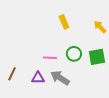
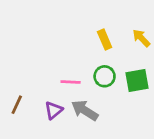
yellow rectangle: (64, 22) -> (105, 40), moved
purple triangle: (38, 78) -> (54, 110), turned -40

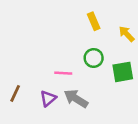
yellow rectangle: (105, 40) -> (94, 21), moved
green circle: (105, 76) -> (94, 58), moved

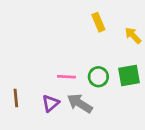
green circle: (94, 58) -> (98, 77), moved
brown line: (15, 93) -> (16, 98), turned -30

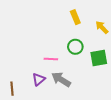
green circle: (98, 77) -> (75, 47), moved
brown line: (16, 98) -> (12, 89), moved

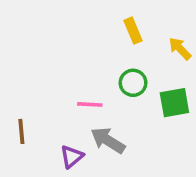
purple triangle: (39, 79) -> (72, 157), moved
brown line: (12, 89) -> (21, 131), moved

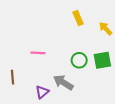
green circle: (133, 83) -> (79, 60), moved
pink line: (90, 104) -> (38, 53), moved

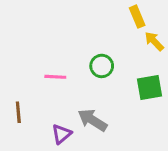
yellow rectangle: (78, 18) -> (137, 17), moved
green circle: (79, 60) -> (102, 66), moved

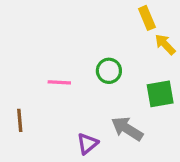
gray arrow: (92, 120) -> (127, 129), moved
purple triangle: (62, 134) -> (87, 144), moved

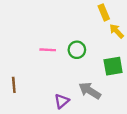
pink line: (59, 82) -> (48, 50), moved

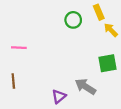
pink line: (48, 50) -> (19, 48), moved
green circle: (77, 50) -> (73, 20), moved

